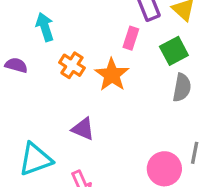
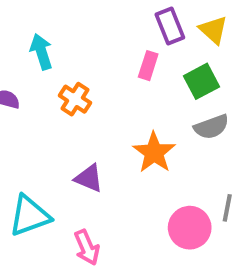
orange star: (112, 75) -> (154, 153), moved
gray semicircle: (182, 88) -> (211, 127), turned 60

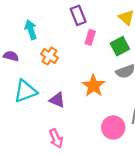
purple rectangle: (170, 26) -> (78, 15), moved
cyan triangle: (30, 216) -> (25, 91), moved

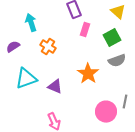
purple semicircle: (11, 56) -> (13, 47), turned -48

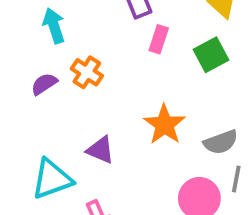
purple semicircle: (13, 47) -> (44, 84), moved
gray semicircle: (117, 61) -> (221, 142), moved
cyan triangle: (26, 79) -> (52, 179), moved

